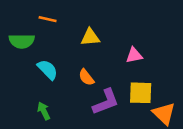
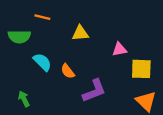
orange semicircle: (86, 77) -> (68, 71), moved
yellow square: (141, 93) -> (141, 69), moved
green arrow: (44, 111) -> (24, 99), moved

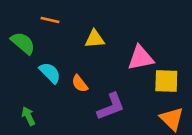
green semicircle: (19, 37) -> (23, 43), turned -140
pink triangle: (119, 49) -> (141, 58), size x1.5

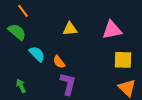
orange line: (50, 20) -> (23, 11), moved, turned 40
pink triangle: (141, 58) -> (112, 30), moved
purple L-shape: (111, 107) -> (68, 84), moved, turned -55

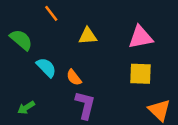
orange line: (23, 11) -> (51, 13), moved
yellow square: (123, 60) -> (141, 74), moved
green arrow: (21, 86) -> (26, 108), turned -96

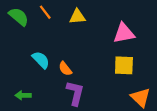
yellow triangle: (88, 36) -> (77, 17), moved
green semicircle: (21, 40) -> (19, 17), moved
green arrow: (26, 108) -> (23, 95), turned 32

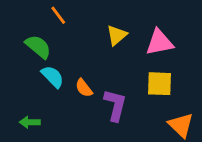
green semicircle: (19, 17) -> (38, 47), moved
yellow triangle: (77, 17) -> (117, 35), moved, turned -35
purple L-shape: (75, 93) -> (115, 105), moved

